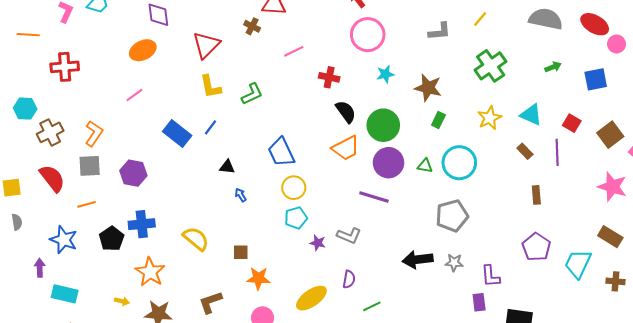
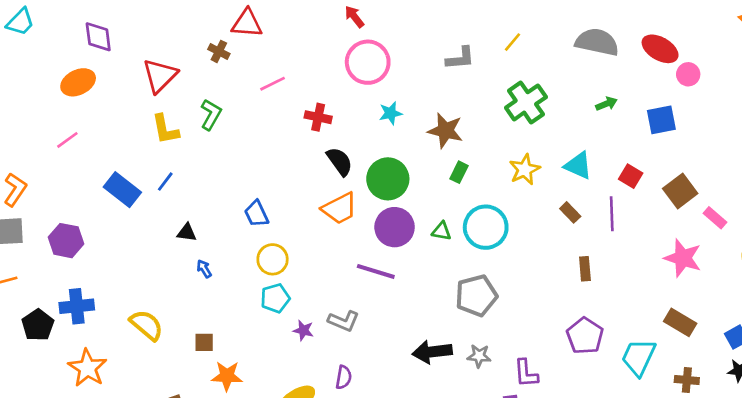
green L-shape: (252, 94) -> (211, 115), moved, turned -35
blue trapezoid: (281, 152) -> (256, 214), size x0.7

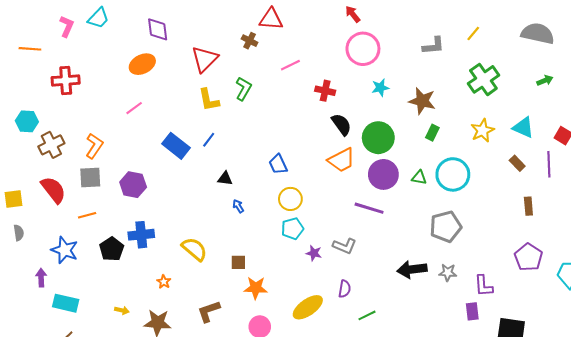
orange star: (87, 368) -> (164, 282), moved, size x0.5

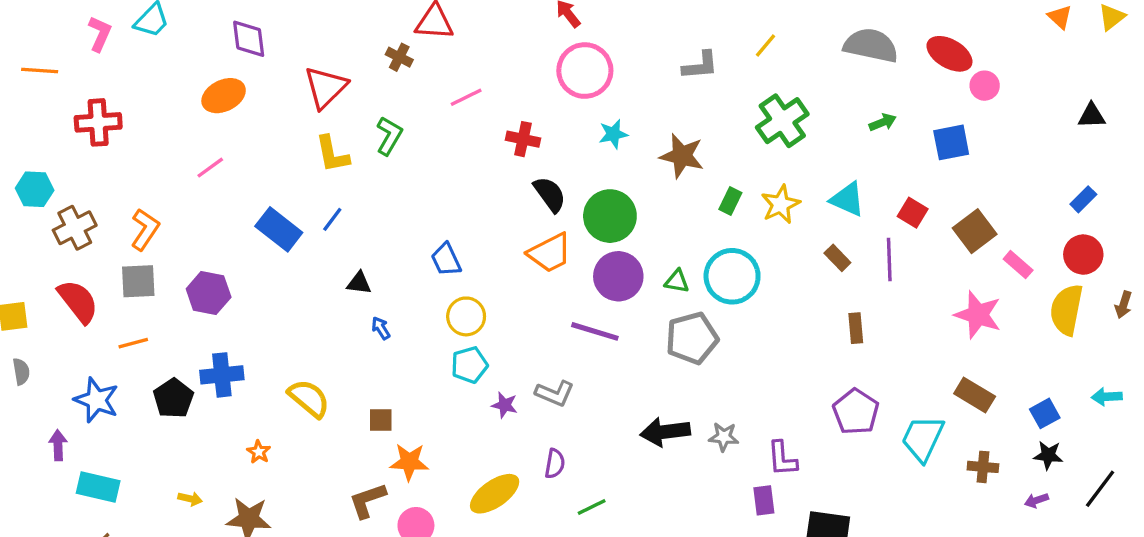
green rectangle: (432, 133) -> (730, 201), moved
gray pentagon: (446, 227) -> (692, 338), moved
brown L-shape: (209, 311) -> (367, 500), moved

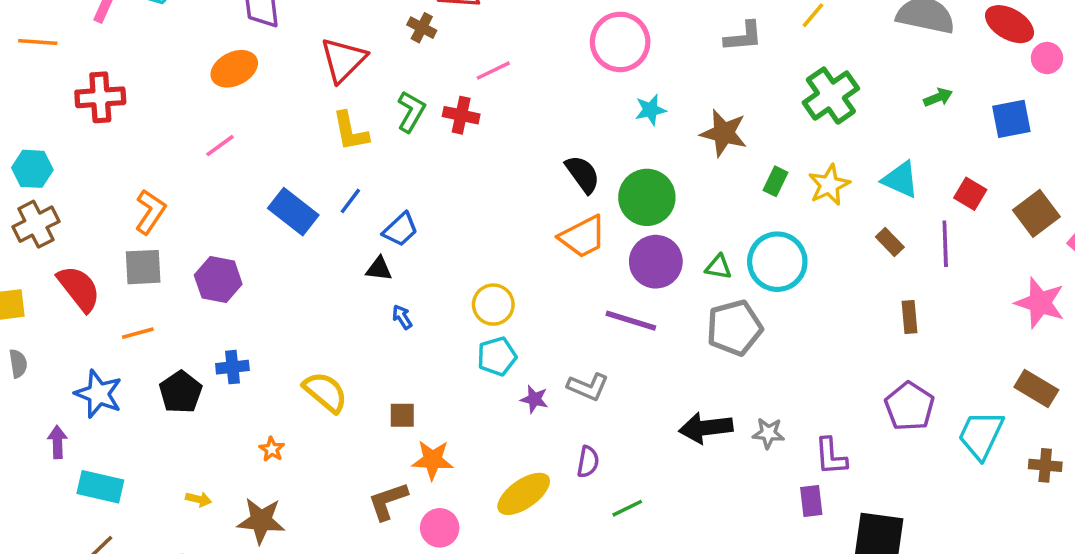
red cross: (523, 139) -> (461, 115), moved
brown cross: (75, 228) -> (36, 224), moved
blue trapezoid: (446, 260) -> (400, 230), moved, turned -108
blue cross: (222, 375) -> (232, 367), size x0.7

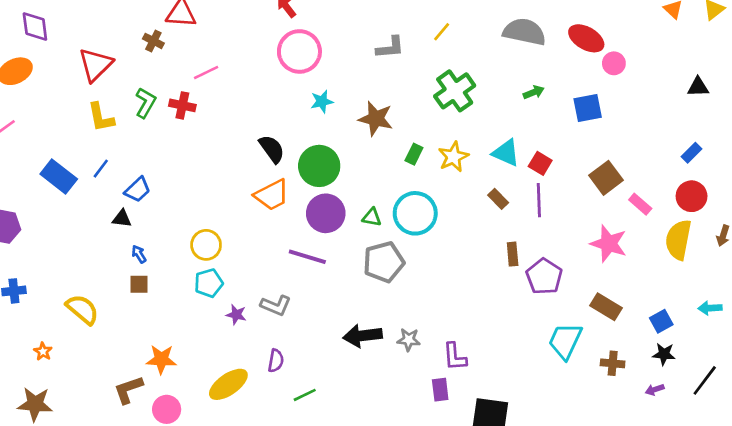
red square: (970, 194) -> (540, 163), moved
purple pentagon: (909, 406) -> (544, 276), moved
brown square: (402, 415) -> (139, 284), moved

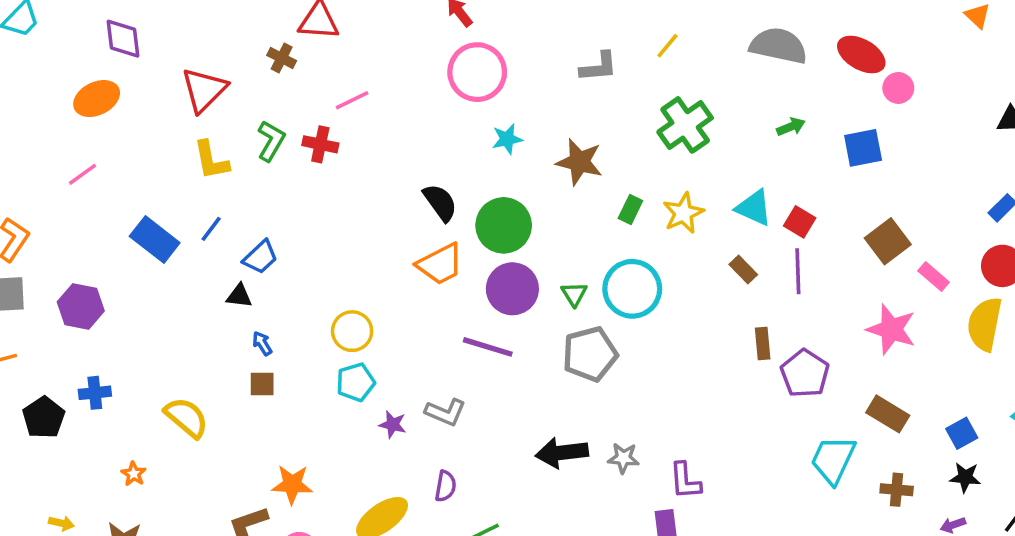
green triangle: (372, 217) -> (574, 294), turned 48

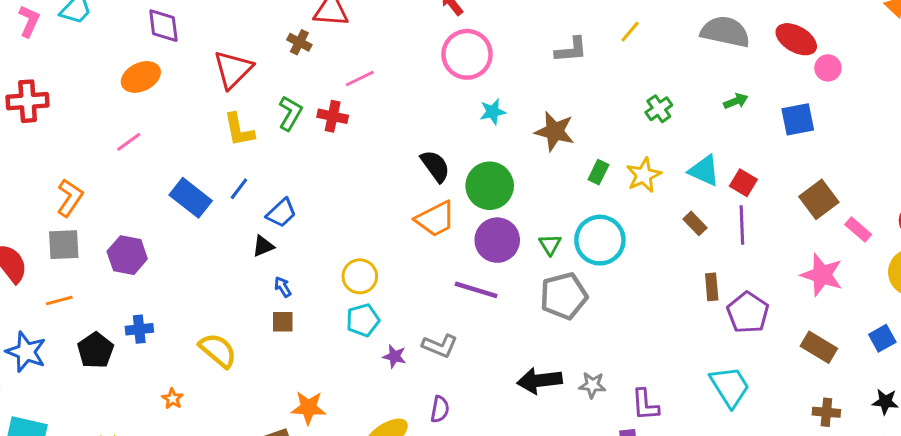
green cross: (685, 125) -> (659, 109), moved, size x0.6
black triangle: (239, 296) -> (263, 246), turned -30
blue square: (962, 433) -> (882, 338), moved
cyan trapezoid: (833, 460) -> (730, 387), moved, turned 123

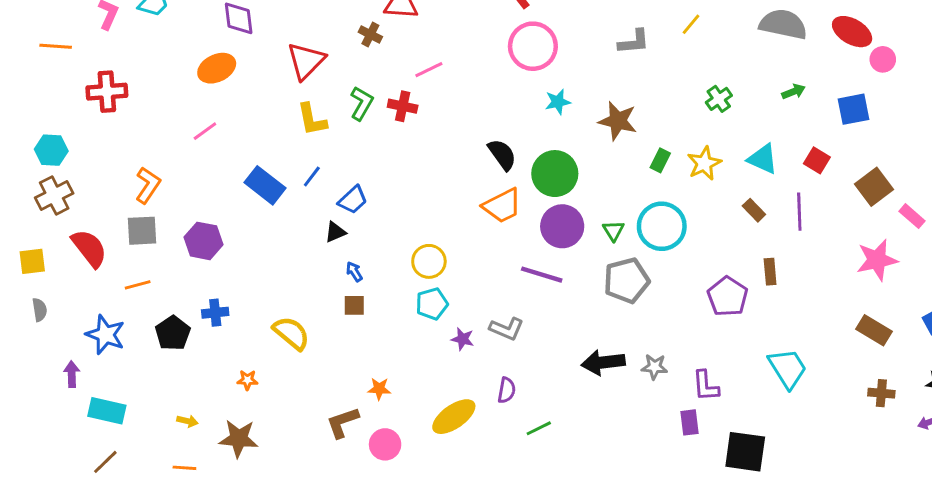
red square: (743, 183) -> (817, 160), moved
pink star: (822, 275) -> (877, 260), turned -30
purple pentagon: (748, 313) -> (728, 297), moved
orange star: (173, 399) -> (247, 380), turned -30
orange star: (308, 408) -> (379, 389), size x0.7

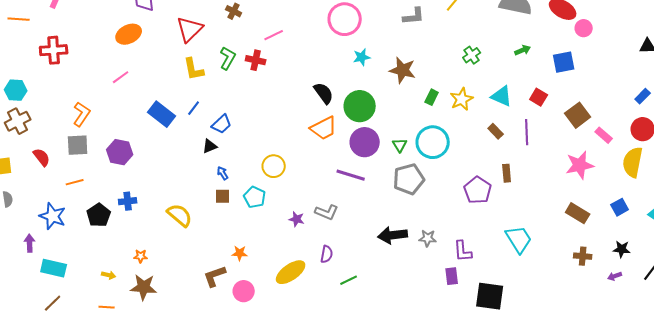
red semicircle: (89, 248) -> (42, 157), size x0.7
cyan pentagon: (432, 304) -> (255, 197), moved, turned -30
orange star: (247, 380) -> (141, 256), moved

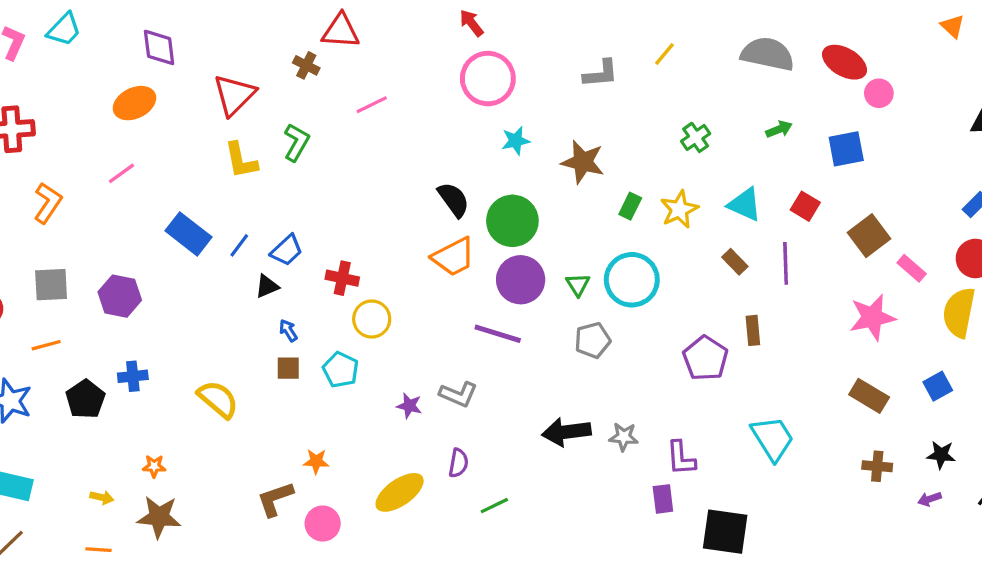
red cross: (256, 60) -> (342, 278), moved
blue line: (194, 108) -> (239, 245), moved
orange L-shape: (82, 114) -> (48, 203), moved
gray pentagon: (409, 179) -> (593, 340), size x0.7

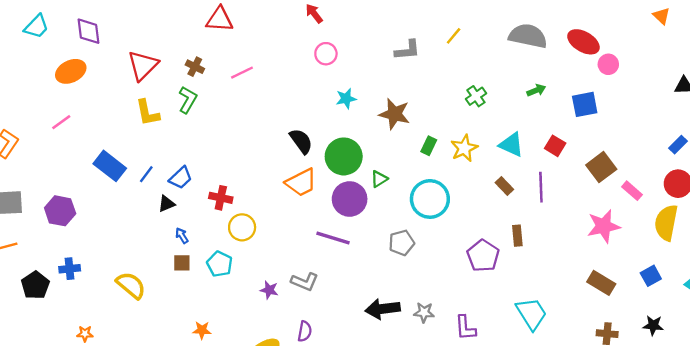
cyan trapezoid: (64, 29) -> (36, 26), moved
brown cross: (306, 65) -> (195, 67), moved
pink circle: (488, 79) -> (326, 54), size x0.6
green triangle: (578, 285) -> (379, 179), moved, turned 30

